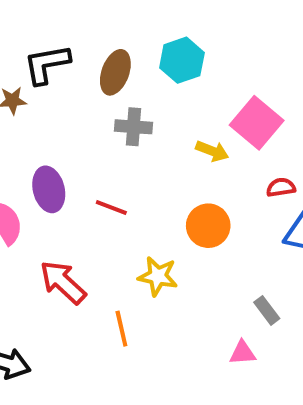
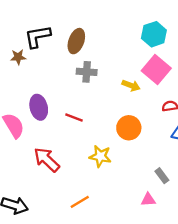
cyan hexagon: (182, 60) -> (154, 34), moved
orange line: (121, 329) -> (80, 202), moved, turned 72

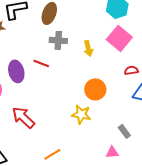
yellow arrow: (131, 86) -> (88, 48), moved, turned 56
red line: (74, 117) -> (41, 63), moved
yellow star: (100, 156) -> (81, 114), moved

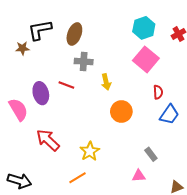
yellow arrow: (88, 48) -> (106, 82), moved
red semicircle: (131, 70) -> (158, 92), turned 96
yellow star: (81, 114) -> (90, 151), moved, turned 30

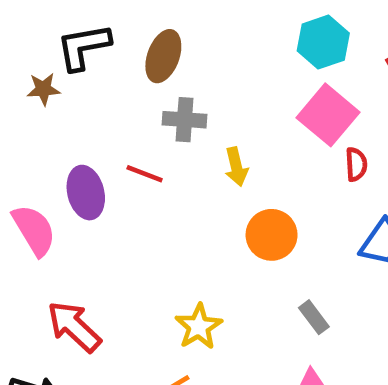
red semicircle: (158, 92) -> (356, 164), moved
red arrow: (48, 140) -> (74, 327), moved
gray rectangle: (151, 154) -> (314, 317), moved

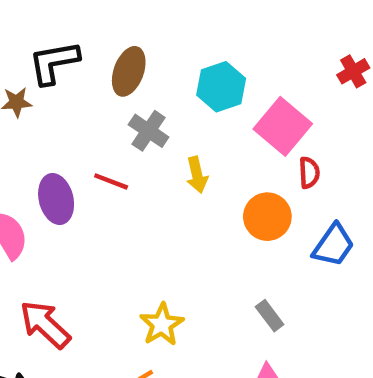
cyan hexagon: (323, 42) -> (221, 87), moved
gray cross: (185, 120) -> (149, 131), turned 30
orange circle: (272, 235) -> (267, 217), moved

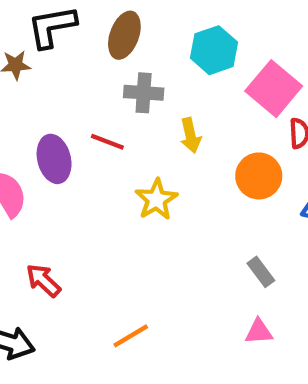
gray cross: (149, 131) -> (144, 93), turned -30
red arrow: (45, 324) -> (43, 280), size x0.7
yellow star: (162, 324) -> (156, 199), moved

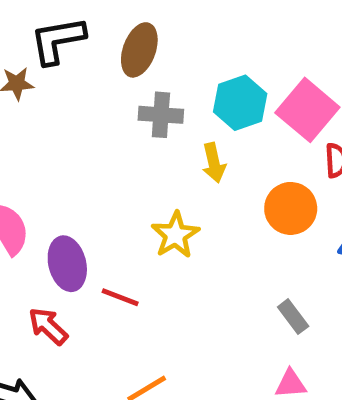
cyan hexagon: (214, 50) -> (240, 103), moved
red line: (107, 142) -> (120, 297), moved
purple ellipse: (54, 159) -> (67, 264), moved

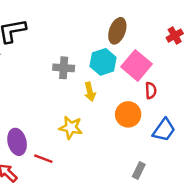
brown ellipse: (139, 50) -> (117, 31), moved
yellow star: (175, 235) -> (71, 128), turned -30
gray rectangle: (293, 317) -> (139, 171), moved, turned 63

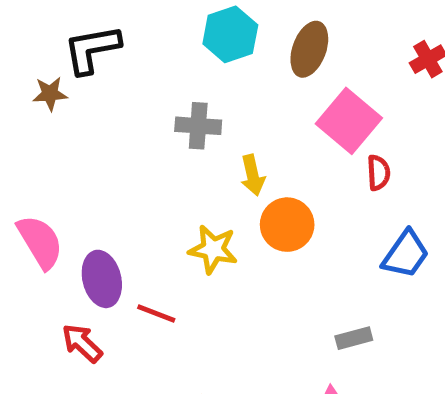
cyan hexagon: (103, 62) -> (230, 34), moved
orange circle: (128, 114) -> (287, 225), moved
gray rectangle: (139, 171) -> (354, 338), turned 49

